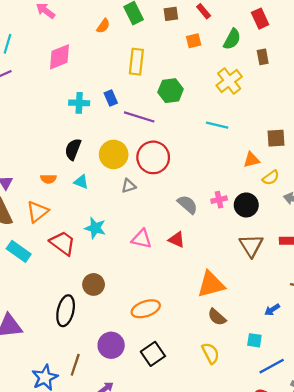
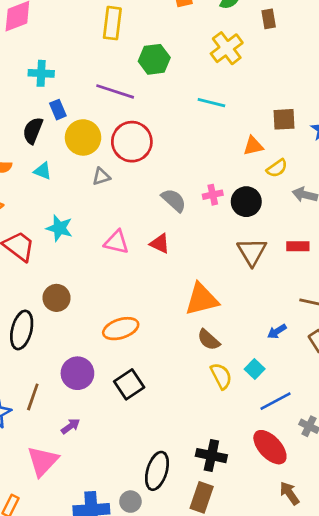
blue rectangle: (111, 98) -> (58, 110), moved
cyan square: (254, 340) -> (255, 369), turned 35
yellow semicircle: (211, 353) -> (221, 376), moved

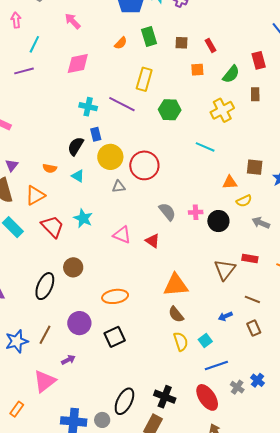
purple line: (115, 91) -> (122, 104), moved
brown triangle: (252, 252) -> (225, 270), moved

